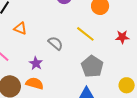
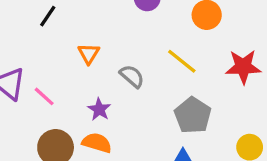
orange triangle: (20, 28) -> (89, 54), moved, turned 40
red star: (122, 37) -> (243, 67), size x1.5

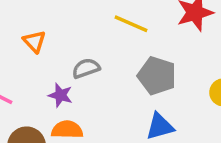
gray semicircle: (132, 76) -> (86, 68), moved, turned -45

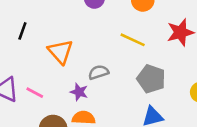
orange triangle: (34, 42) -> (60, 52), size x1.5

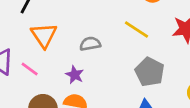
orange triangle: (60, 52) -> (44, 35), moved
gray semicircle: (99, 72) -> (90, 44), moved

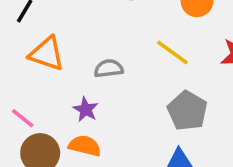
orange triangle: (44, 35) -> (47, 54), turned -40
pink line: (30, 69) -> (23, 118), moved

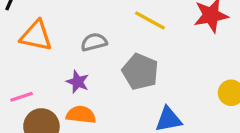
gray pentagon: (187, 111) -> (140, 72), moved
pink line: (23, 118) -> (22, 97), turned -50

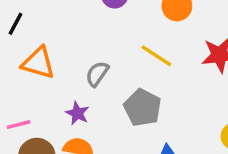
gray semicircle: (94, 42) -> (97, 74), turned -45

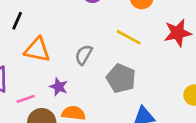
purple star: (77, 113) -> (59, 87), moved

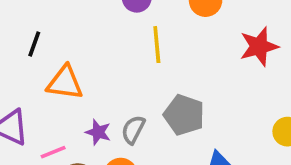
yellow line: (129, 37) -> (157, 45), moved, turned 60
gray semicircle: (84, 55) -> (133, 130), moved

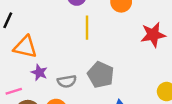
gray semicircle: (133, 130) -> (67, 81), turned -132
purple star: (98, 132) -> (39, 72), moved

